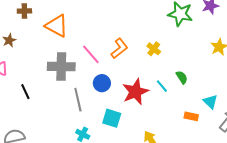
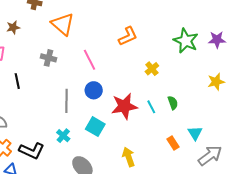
orange L-shape: (119, 48) -> (128, 36), moved
gray cross: (61, 67) -> (48, 58), moved, size x0.6
orange rectangle: (191, 116) -> (173, 143), turned 32

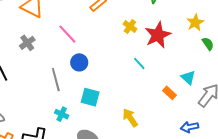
gray cross: (48, 58) -> (27, 43), turned -35
green semicircle: (173, 103) -> (208, 44), moved
red star: (124, 106) -> (158, 35), moved

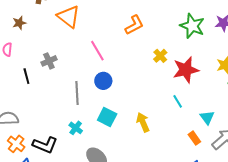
gray cross: (27, 43) -> (49, 61), moved
cyan line: (139, 63) -> (178, 101), moved
orange rectangle: (170, 93) -> (194, 138), moved
yellow arrow: (130, 118) -> (143, 122), moved

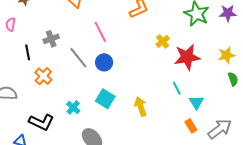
gray line: (77, 93) -> (78, 58), moved, turned -40
cyan triangle: (207, 118) -> (196, 102), moved
orange cross: (16, 144) -> (43, 76), moved

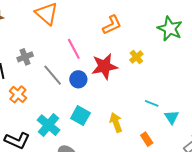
red star: (187, 57) -> (105, 66), moved
cyan line: (177, 88) -> (152, 103), turned -40
cyan cross: (73, 107) -> (49, 125), size x1.6
orange rectangle: (191, 126) -> (147, 139), moved

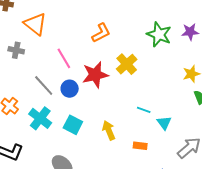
gray cross: (25, 57) -> (16, 50), moved, turned 35
yellow cross: (136, 57) -> (127, 64), size x1.5
cyan cross: (49, 125) -> (40, 118), moved
orange rectangle: (147, 139) -> (140, 146), turned -48

